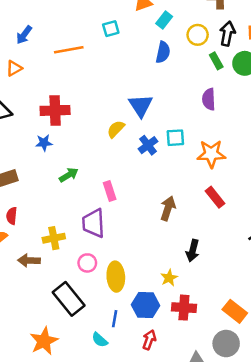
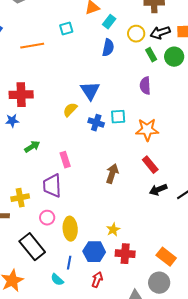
black arrow: (227, 34) -> (160, 33), turned -120
blue cross: (148, 145) -> (96, 123), turned -35
black arrow: (193, 251) -> (158, 190), moved, turned 54

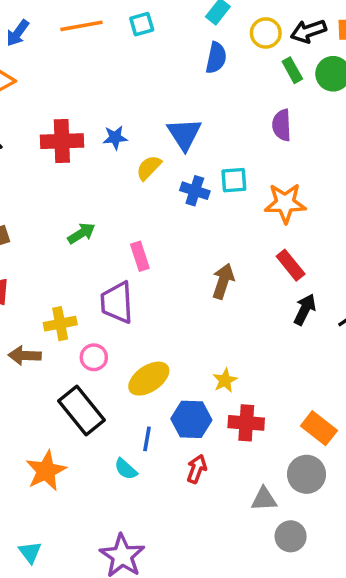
orange line: (32, 46) -> (81, 26), moved
blue star: (12, 121) -> (115, 138), moved
black arrow: (158, 190) -> (305, 309), turned 138
pink circle: (47, 218) -> (94, 357), moved
yellow ellipse: (70, 229) -> (149, 379), turned 60

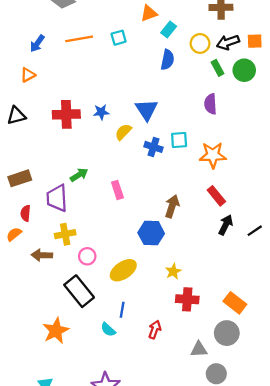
purple trapezoid: (117, 302) -> (57, 198), moved
blue hexagon: (191, 419) -> (151, 233), moved

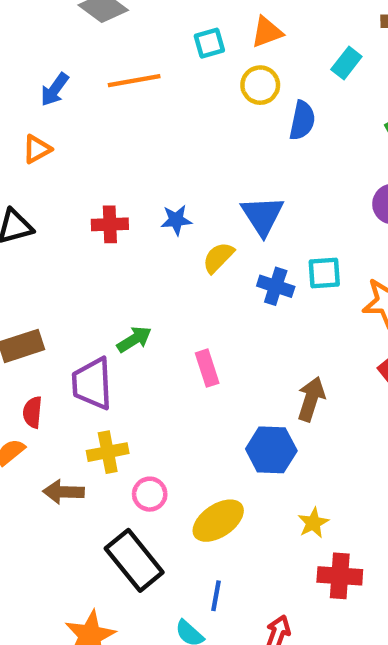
cyan rectangle: (169, 30) -> (346, 63), moved
cyan square: (119, 38) -> (209, 43), moved
yellow circle: (200, 43) -> (260, 85), moved
red cross: (66, 114) -> (110, 224), size x0.7

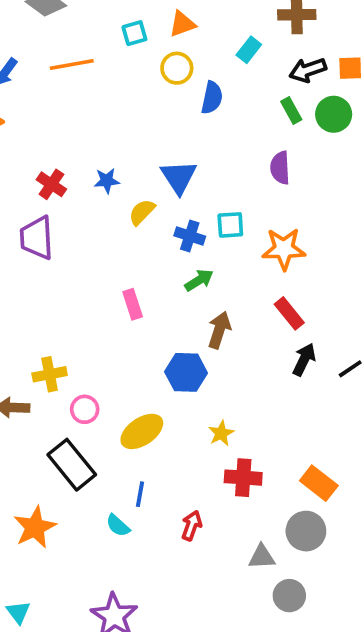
red cross: (110, 224) -> (51, 184), turned 36
green arrow: (134, 339) -> (199, 280), moved
purple trapezoid: (92, 384) -> (37, 238), moved

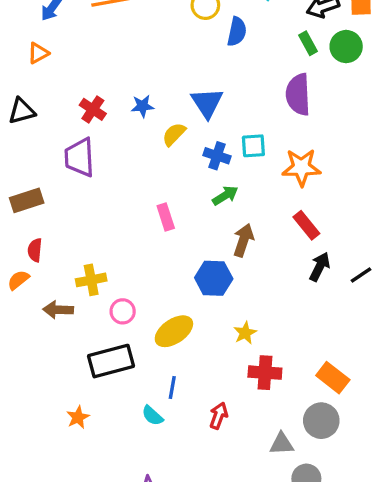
purple semicircle: (280, 168) -> (298, 95), size x1.4
black rectangle: (72, 465) -> (111, 361), turned -66
orange star: (35, 527) -> (78, 417), size x0.6

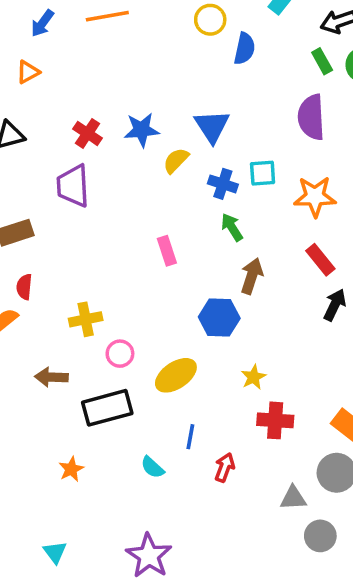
blue star: (142, 106) -> (142, 130), size x1.4
green arrow: (225, 195) -> (232, 227), turned -90
brown arrow: (58, 310) -> (51, 377), moved
blue line: (172, 388) -> (190, 437), moved

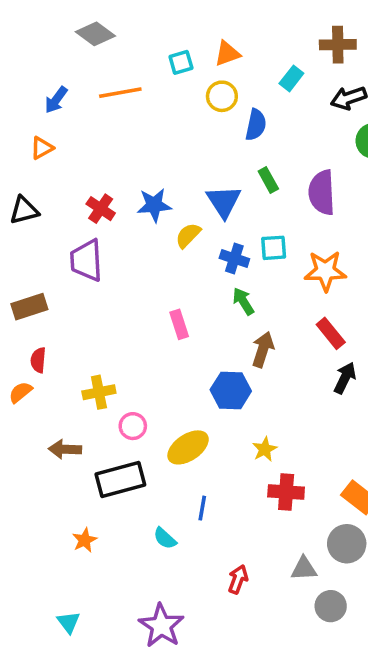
green rectangle: (322, 61) -> (268, 180), moved
red arrow: (225, 467) -> (238, 579), moved

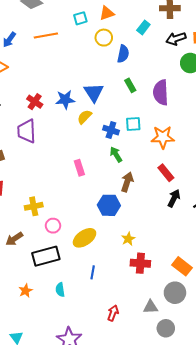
blue triangle: (224, 201) -> (94, 92), moved
brown arrow: (65, 449) -> (14, 239), turned -36
cyan semicircle: (165, 538) -> (60, 290), moved, turned 40

